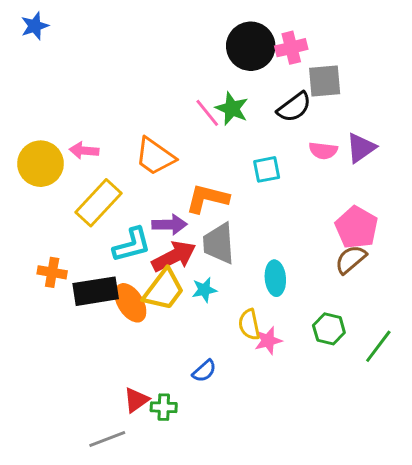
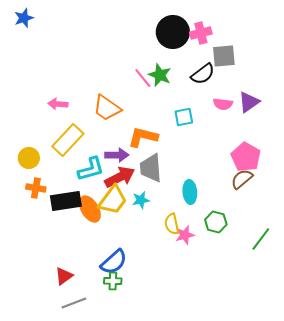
yellow circle: (40, 164) -> (29, 158), moved, size x0.7
green hexagon: (329, 329) -> (216, 222), moved
blue semicircle: (204, 371) -> (114, 262), moved, size x1.6
red triangle: (136, 400) -> (64, 276), moved

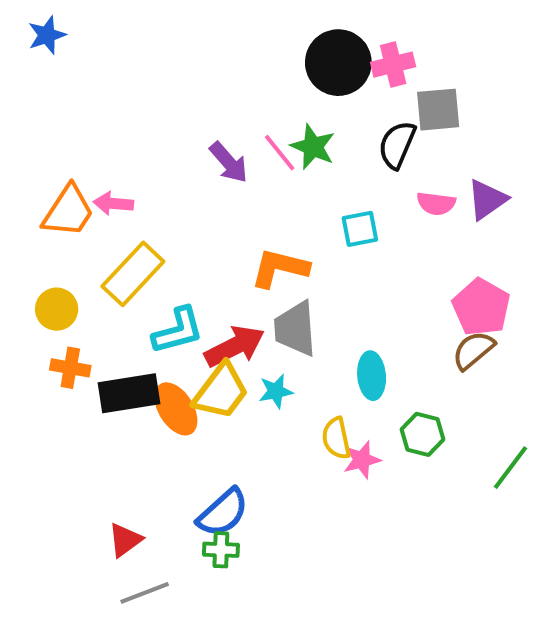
black semicircle: (203, 74) -> (397, 145), turned 150
orange trapezoid: (107, 108) -> (68, 211), moved, turned -92
purple arrow: (117, 155) -> (229, 162), moved, turned 50

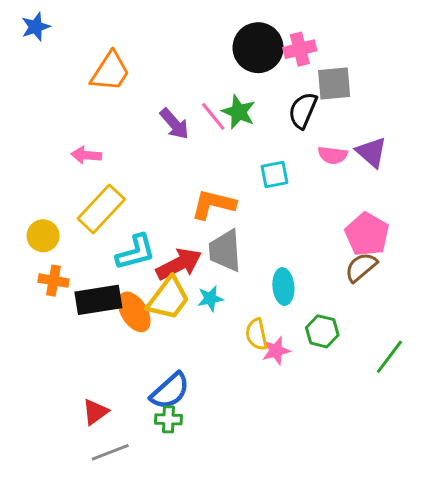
purple triangle: (487, 200) -> (371, 152), turned -44
orange trapezoid: (68, 211) -> (110, 72), moved

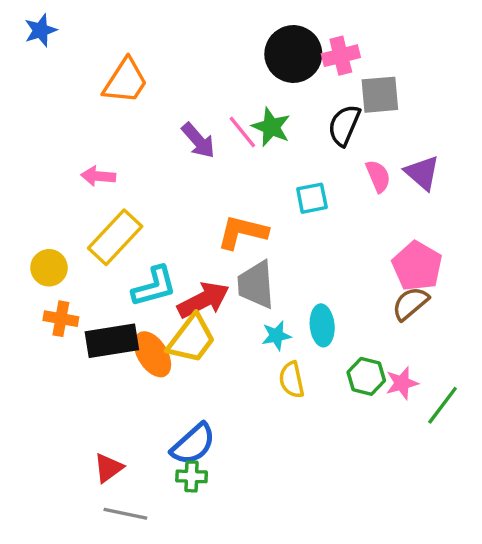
pink semicircle: (333, 155) -> (378, 176), turned -120
cyan star: (210, 298) -> (276, 336), moved
pink star: (276, 351) -> (402, 383), moved
gray line: (110, 452) -> (125, 514), turned 33

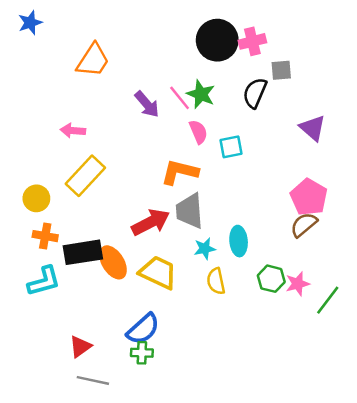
gray square: (380, 95) -> (281, 70), size x0.7
pink semicircle: (378, 176) -> (198, 132), moved
cyan L-shape: (154, 286) -> (44, 281), moved
yellow trapezoid: (192, 339) -> (158, 272), moved, turned -102

